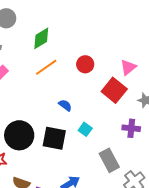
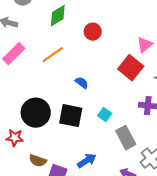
red circle: (85, 64) -> (93, 32), moved
orange line: (46, 67) -> (53, 55), moved
cyan square: (85, 129) -> (105, 115), moved

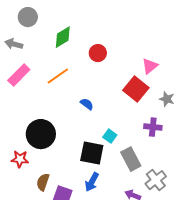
black square: (71, 116) -> (92, 153), moved
brown semicircle: (38, 161) -> (43, 182), turned 90
blue arrow: (87, 161) -> (92, 182), turned 150

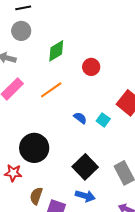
cyan square: (110, 136) -> (103, 120), moved
black square: (92, 153) -> (85, 167), turned 35
blue arrow: (92, 182) -> (85, 196), turned -102

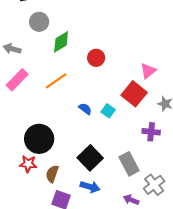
gray circle: (21, 31) -> (39, 22), moved
red star: (13, 173) -> (28, 164), moved
brown semicircle: (36, 196) -> (52, 174), moved

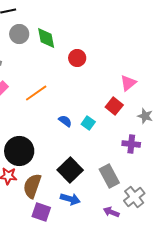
green diamond: (61, 42) -> (46, 38), moved, turned -70
red circle: (96, 58) -> (77, 58), moved
red square: (134, 94) -> (114, 106), size x0.7
brown semicircle: (52, 174) -> (32, 186), size x1.4

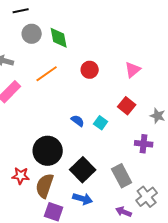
red circle: (77, 58) -> (90, 70), moved
pink triangle: (128, 83) -> (133, 70), moved
orange line: (36, 93) -> (47, 74), moved
black circle: (19, 151) -> (48, 151), moved

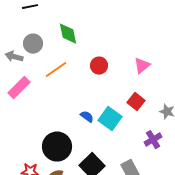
gray circle: (32, 34) -> (33, 44), moved
cyan square: (101, 123) -> (110, 119), size x1.6
purple cross: (144, 144) -> (153, 140), turned -36

